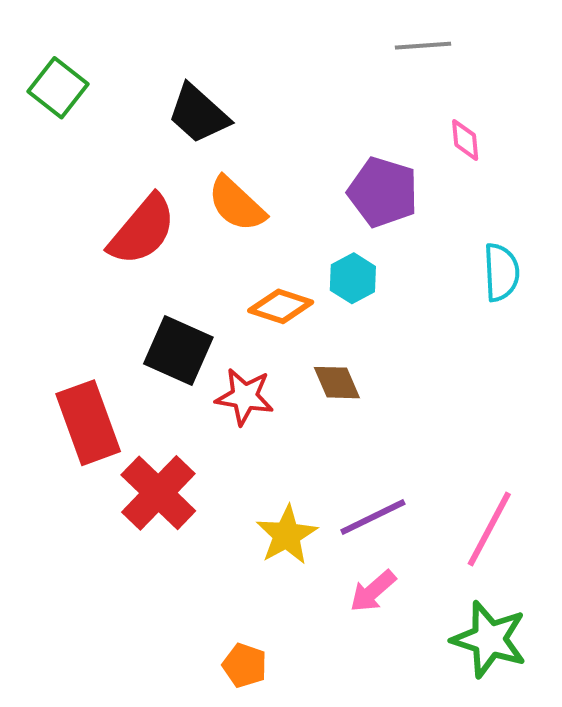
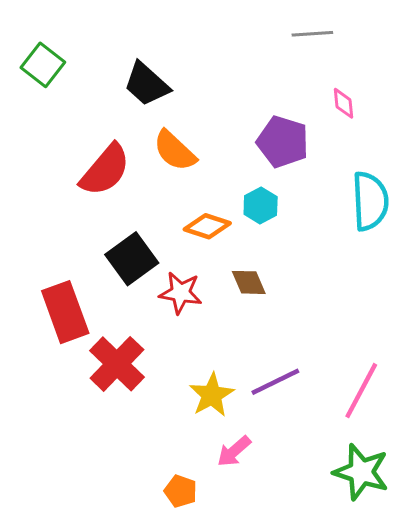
cyan semicircle: (501, 272) -> (370, 201), size x1.4
black square: (178, 350) -> (132, 259), turned 30
pink arrow: (373, 591) -> (234, 451), moved

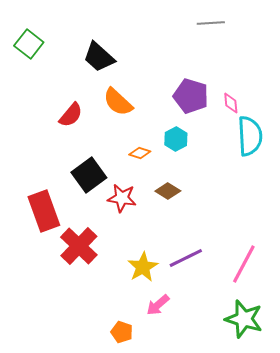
pink diamond: (343, 103) -> (231, 103), moved
red semicircle: (105, 170) -> (71, 115), size x0.7
orange diamond: (207, 226) -> (140, 153), size x0.7
brown diamond: (249, 282) -> (168, 191), turned -35

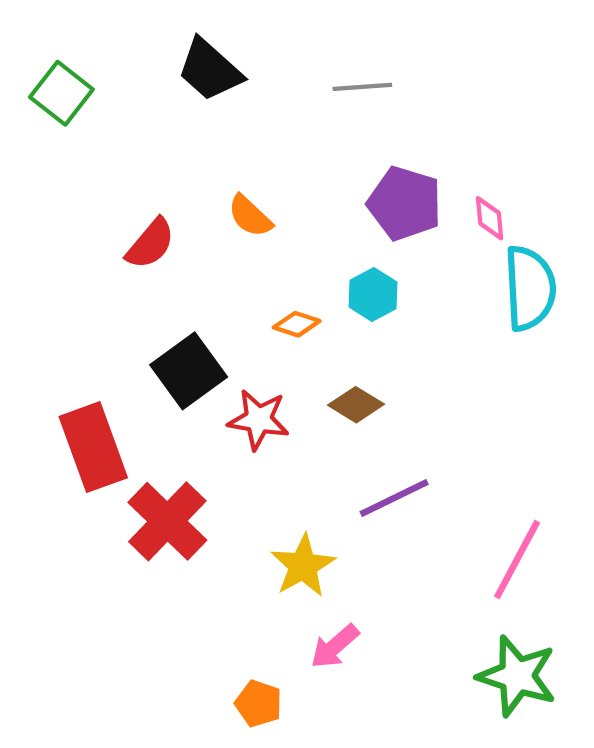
gray line: (211, 23) -> (362, 87), moved
black trapezoid: (99, 57) -> (210, 70), moved
orange semicircle: (118, 102) -> (250, 216), size x0.7
purple line: (186, 258) -> (394, 498), moved

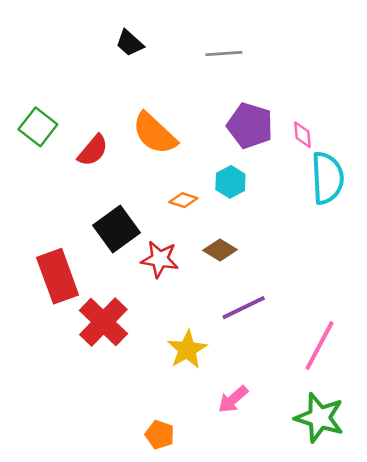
black trapezoid: (210, 70) -> (130, 43), size x0.7
green square: (61, 93) -> (38, 127), moved
orange semicircle: (250, 216) -> (154, 133), size x1.6
pink arrow: (335, 646) -> (233, 399), moved

